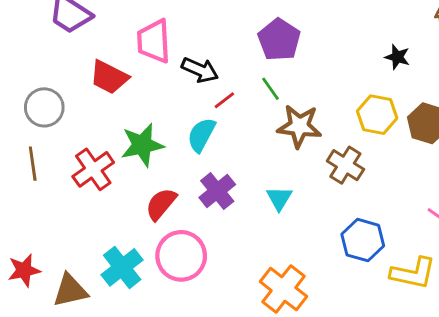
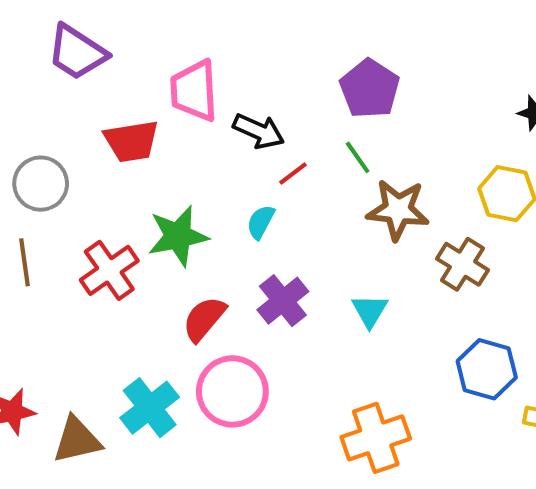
red trapezoid: (109, 77) -> (131, 141), turned -36
cyan semicircle: (201, 135) -> (261, 222), size x0.7
orange cross: (283, 289) -> (376, 438), turned 33

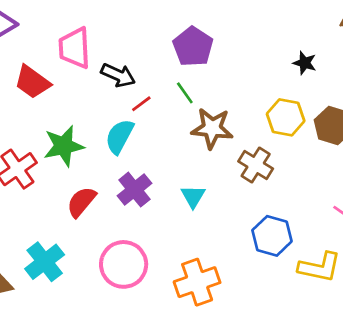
red trapezoid: (131, 141) -> (32, 82), turned 45
cyan semicircle: (261, 222) -> (119, 136), size x1.5
pink circle: (232, 391) -> (124, 264), moved

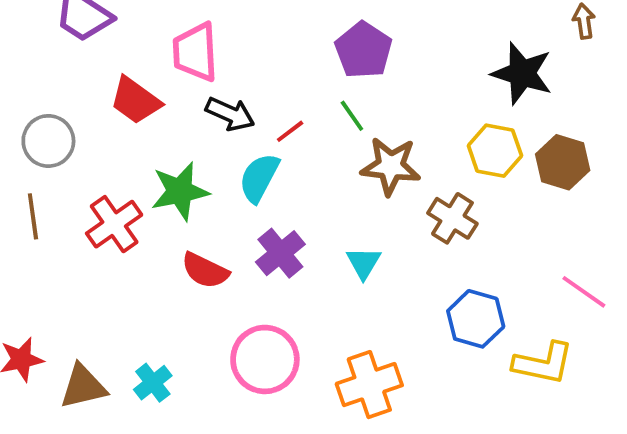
black star: (305, 63) -> (522, 73), size x1.8
black arrow: (118, 75) -> (230, 114), moved
red semicircle: (81, 202) -> (205, 271), turned -104
cyan cross: (45, 262) -> (153, 383), moved, size x0.7

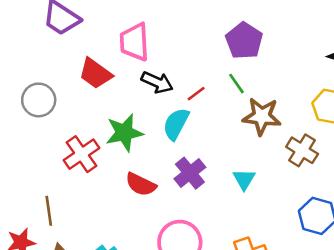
brown line: (33, 216) -> (49, 211), moved

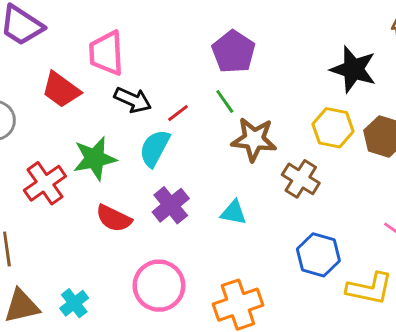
cyan triangle: (244, 179) -> (234, 213), turned -50

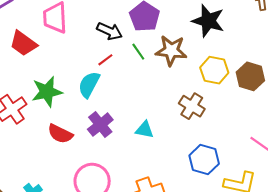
black star: (353, 69) -> (208, 21), moved
black arrow: (133, 100) -> (110, 31), moved
brown star: (254, 139) -> (171, 51), moved

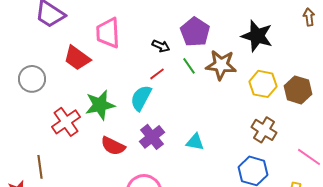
black arrow: (110, 31) -> (161, 46), size x0.7
brown cross: (192, 106) -> (264, 130), moved

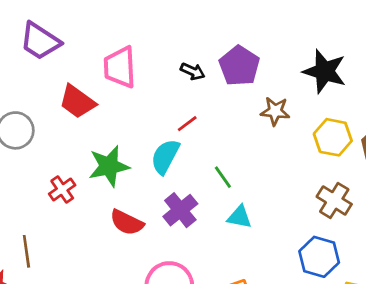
black arrow: (161, 46) -> (193, 71), moved
brown star: (221, 65) -> (275, 111), size x0.7
green line: (189, 66) -> (223, 177), moved
red cross: (66, 122) -> (62, 189), size x0.7

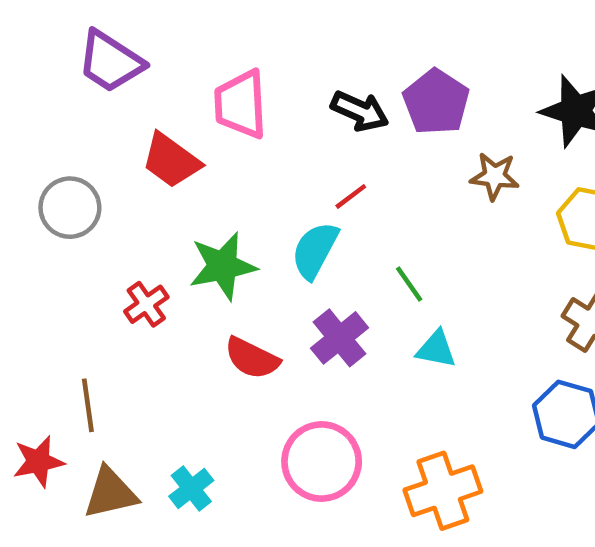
black arrow: (193, 71) -> (360, 111), size x1.4

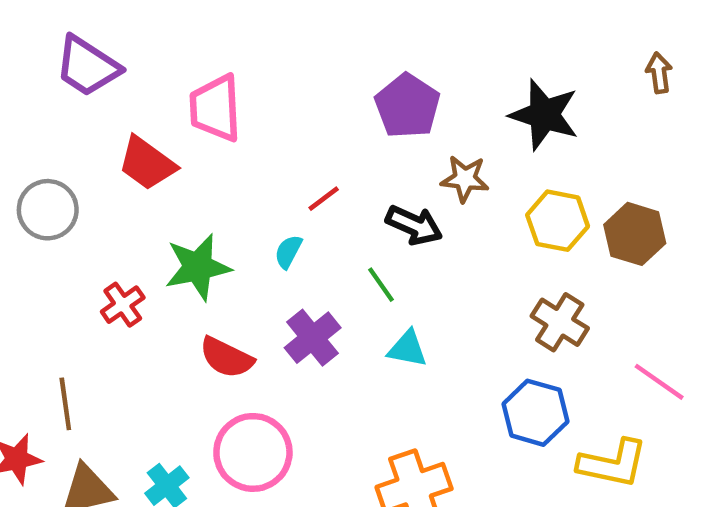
black arrow: (360, 111) -> (414, 225), moved
cyan semicircle: (315, 250) -> (288, 252), size x0.6
pink circle: (322, 462) -> (253, 452), moved

